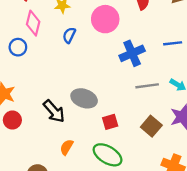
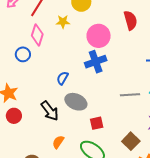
blue semicircle: (69, 35) -> (62, 78), moved
blue cross: (132, 53) -> (96, 62), moved
brown square: (151, 126) -> (131, 141), moved

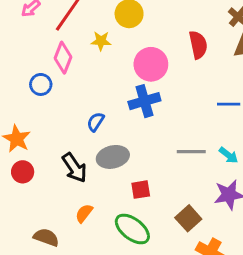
gray ellipse: (76, 102) -> (113, 157), turned -40

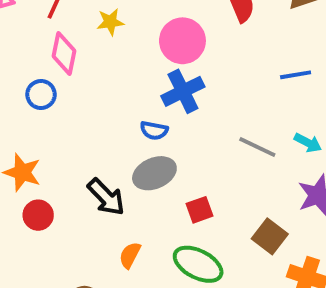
blue semicircle: (96, 122) -> (154, 130), moved, turned -102
gray line: (191, 152) -> (257, 147), turned 36

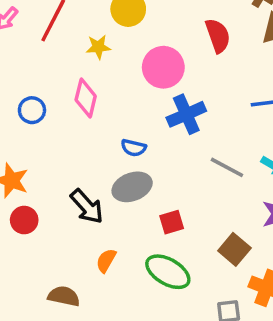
pink diamond: (64, 53) -> (86, 98), moved
blue cross: (183, 91) -> (186, 114), moved

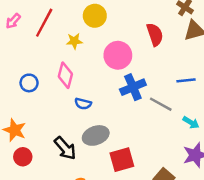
blue semicircle: (134, 148) -> (83, 104), moved
gray line: (227, 167) -> (161, 104), moved
red square: (172, 222) -> (122, 160), size x1.5

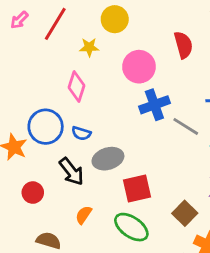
blue circle: (29, 83) -> (46, 127), moved, size x1.6
blue semicircle: (83, 104) -> (81, 133), moved
red circle: (23, 157) -> (33, 193), moved

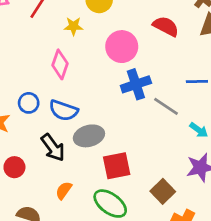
red semicircle: (183, 45) -> (166, 26), turned -48
blue circle: (46, 127) -> (29, 103), size x0.6
blue semicircle: (81, 133) -> (63, 110), size x1.5

